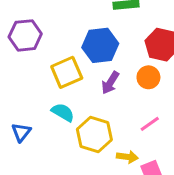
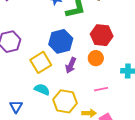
pink line: (150, 124) -> (101, 89), turned 32

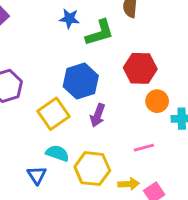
orange circle: (96, 58) -> (157, 101), moved
blue triangle: (16, 107) -> (37, 175), moved

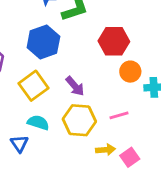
blue hexagon: (81, 81) -> (43, 42), moved
purple arrow: (98, 115) -> (75, 86), turned -60
yellow hexagon: (92, 169) -> (79, 120), moved

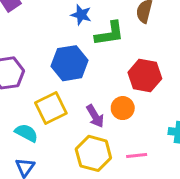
orange circle: (130, 72) -> (123, 108), moved
cyan semicircle: (38, 123) -> (26, 133), moved

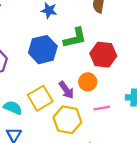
green L-shape: (109, 34) -> (75, 38), moved
yellow square: (51, 108) -> (40, 98), moved
pink line: (137, 156) -> (102, 108), moved

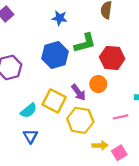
yellow square: (40, 98) -> (54, 101), turned -30
cyan semicircle: (13, 108) -> (29, 111), turned 120
pink line: (102, 108) -> (120, 117), moved

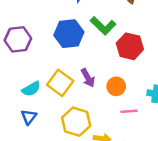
green L-shape: (85, 43) -> (103, 26), turned 50
orange circle: (98, 84) -> (116, 86), moved
yellow hexagon: (80, 120) -> (76, 122), moved

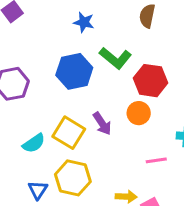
orange circle: (116, 86) -> (139, 113), moved
blue triangle: (29, 117) -> (38, 190), moved
yellow hexagon: (76, 122) -> (73, 178), moved

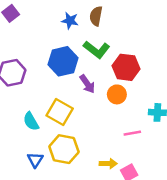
brown semicircle: (147, 16) -> (96, 16), moved
purple arrow: (102, 124) -> (87, 84), moved
cyan semicircle: (34, 143) -> (31, 121), turned 96

